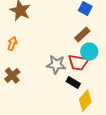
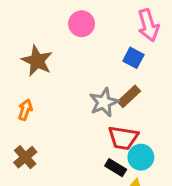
cyan circle: (89, 52) -> (141, 157), moved
gray star: (56, 64) -> (104, 102), moved, turned -30

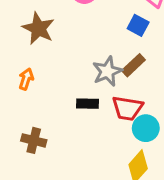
brown cross: (25, 157) -> (34, 140), moved, turned -35
black rectangle: (116, 168) -> (87, 104), moved, turned -30

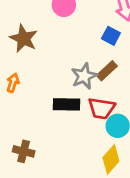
black rectangle: (87, 104) -> (67, 104), size x1.4
brown cross: (34, 140) -> (24, 151), moved

